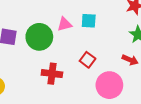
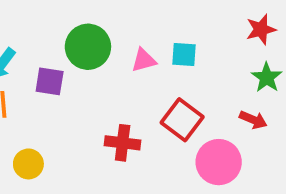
green circle: (39, 37) -> (88, 47), moved
red square: (88, 60) -> (182, 120), size x1.5

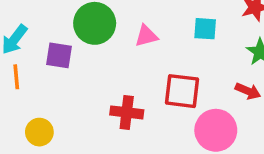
cyan square: (184, 54) -> (205, 29), moved
red square: (182, 120) -> (182, 91), turned -30

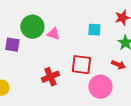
pink triangle: (146, 36) -> (53, 34), moved, turned 32
red cross: (127, 112) -> (50, 77), turned -30

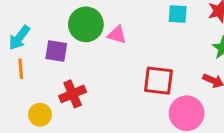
cyan square: (94, 30) -> (178, 14), moved
red cross: (50, 77) -> (73, 94), moved

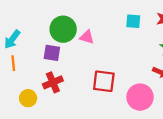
purple square: (56, 51) -> (52, 53), moved
red square: (158, 81) -> (104, 81), moved

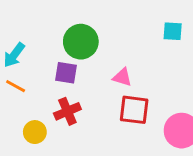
pink triangle: (87, 37) -> (122, 77), moved
orange line: (13, 63) -> (16, 86), turned -56

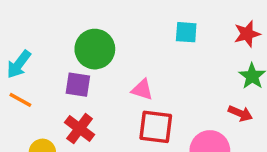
cyan square: (173, 31) -> (186, 32), moved
red cross: (67, 111) -> (80, 129), turned -30

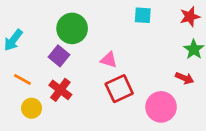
purple square: (78, 85) -> (59, 56), turned 30
orange line: (20, 100) -> (22, 79), moved
red square: (156, 127) -> (119, 89), turned -32

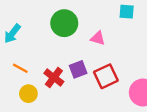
purple square: (59, 56) -> (78, 69), moved, turned 30
pink triangle: (109, 60) -> (98, 38), moved

